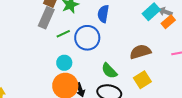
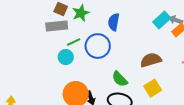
gray rectangle: (46, 18) -> (57, 26), turned 60
cyan circle: (64, 63) -> (66, 57), moved

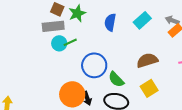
cyan rectangle: (162, 20) -> (142, 20), moved
blue circle: (98, 46) -> (94, 65), moved
cyan circle: (66, 57) -> (59, 43), moved

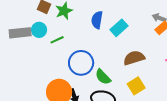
cyan rectangle: (142, 20) -> (119, 28), moved
gray rectangle: (53, 26) -> (20, 33), moved
cyan circle: (59, 43) -> (39, 30), moved

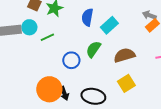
blue circle: (81, 63) -> (71, 60), size x0.7
green semicircle: (103, 77) -> (93, 49), moved, turned 78

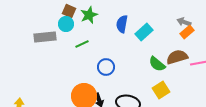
cyan circle: (29, 27) -> (66, 24), moved
green semicircle: (93, 49) -> (157, 64), moved, turned -84
brown semicircle: (124, 55) -> (177, 57), moved

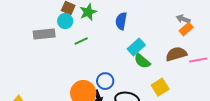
cyan rectangle: (144, 32) -> (136, 47), moved
green semicircle: (157, 64) -> (142, 61), moved
blue circle: (106, 67) -> (105, 81), moved

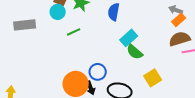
gray rectangle: (44, 34) -> (25, 25), moved
brown semicircle: (176, 54) -> (180, 39), moved

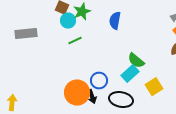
cyan circle: (58, 12) -> (68, 21), moved
cyan rectangle: (129, 38) -> (130, 74), moved

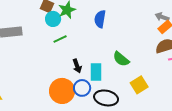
cyan rectangle: (130, 74) -> (96, 72), moved, turned -48
blue circle: (99, 81) -> (82, 88), moved
black arrow: (92, 97) -> (77, 66), moved

